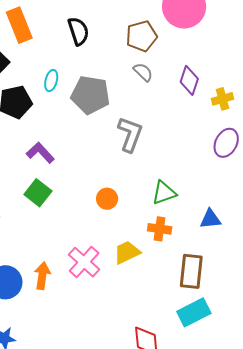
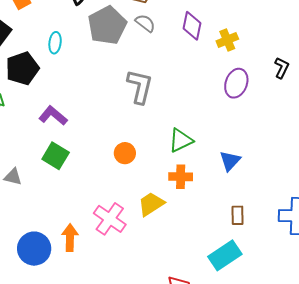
gray pentagon: (90, 95) -> (107, 25), moved, turned -30
blue triangle: (210, 219) -> (230, 161), turned -35
brown rectangle: (191, 271) -> (237, 215), moved, size x0.6

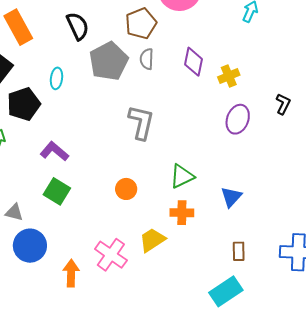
gray semicircle: (145, 23) -> (147, 59), turned -125
blue circle: (34, 249) -> (30, 246), moved

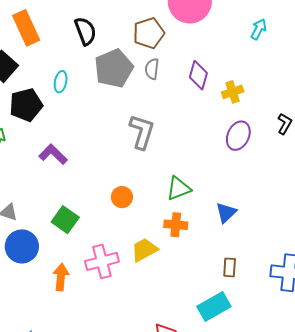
green square: (57, 191) -> (65, 220), moved
pink cross: (111, 255) -> (102, 261), turned 36

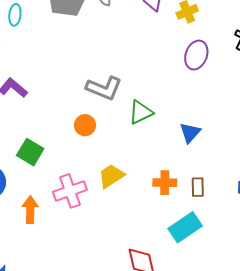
gray L-shape: (142, 132) -> (104, 88), moved, turned 99
orange cross: (176, 225) -> (165, 183), moved

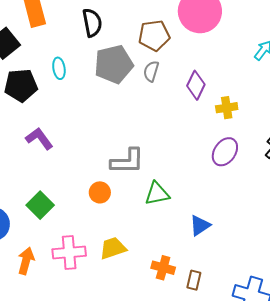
cyan ellipse: (15, 15) -> (59, 68), turned -30
gray L-shape: (104, 88) -> (127, 161), turned -36

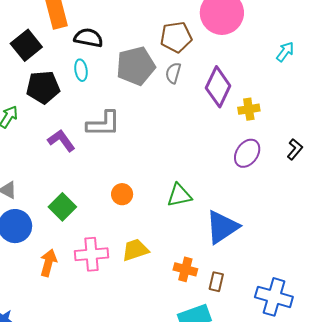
black semicircle: (92, 23) -> (88, 38), moved, turned -68
purple diamond: (196, 85) -> (218, 87), size x1.4
gray L-shape: (127, 161) -> (103, 124), moved
blue triangle: (200, 225) -> (222, 227), size x1.6

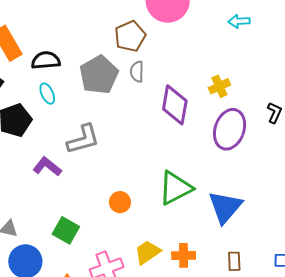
cyan arrow: (285, 52) -> (239, 21), turned -115
purple diamond: (218, 87) -> (175, 105), moved
purple ellipse: (247, 153) -> (230, 129), size x1.4
green triangle: (179, 195) -> (175, 188), size x1.4
orange cross: (185, 269) -> (184, 255), moved

